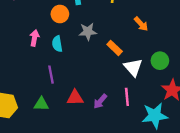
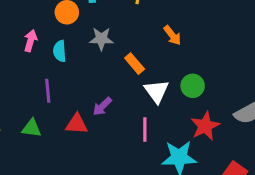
purple arrow: (100, 101) -> (102, 106), moved

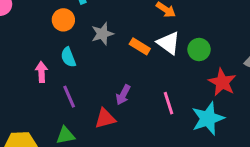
pink arrow: (31, 41) -> (41, 72), moved
white triangle: (157, 91) -> (169, 43), moved

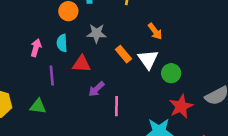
pink line: (169, 103) -> (116, 106), moved
red triangle: (105, 118) -> (81, 64), moved

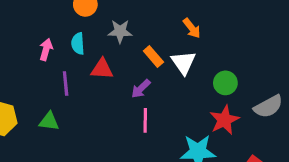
green circle: (171, 73) -> (225, 83), moved
purple arrow: (96, 89) -> (141, 89), moved

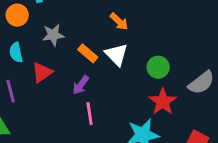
red triangle: (102, 69) -> (42, 72), turned -30

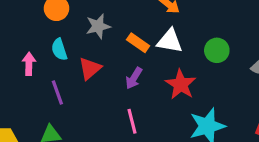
white triangle: (116, 55) -> (170, 41), turned -30
red star: (163, 102) -> (181, 84), moved
pink line: (90, 114) -> (132, 121), moved

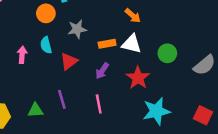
orange rectangle: (138, 43) -> (107, 44), turned -49
purple line: (57, 93) -> (62, 99), moved

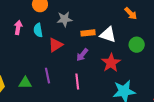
orange arrow: (133, 16) -> (131, 13), moved
pink arrow: (22, 55) -> (18, 28), moved

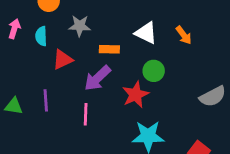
orange arrow: (131, 13) -> (184, 35), moved
white triangle: (108, 35) -> (146, 33), moved
green circle: (137, 45) -> (154, 71), moved
purple arrow: (82, 55) -> (97, 78), size x1.5

